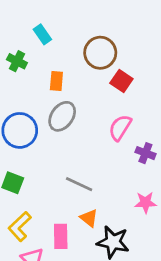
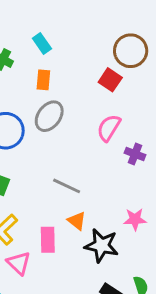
cyan rectangle: (42, 34) -> (42, 43), moved
brown circle: (100, 53) -> (131, 51), moved
pink star: (145, 202) -> (135, 219), moved

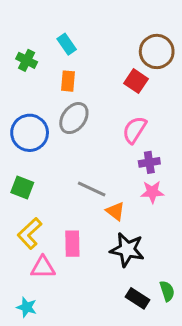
purple cross: (135, 154) -> (149, 162), moved, turned -30
pink star: (135, 219) -> (152, 192), moved
orange triangle: (77, 221) -> (115, 211), moved
pink triangle: (19, 263) -> (43, 267), turned -45

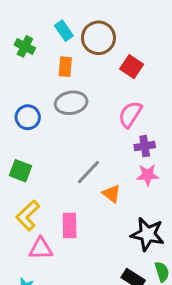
brown circle: (157, 51) -> (98, 38), moved
gray ellipse: (74, 118) -> (71, 103), turned 44
blue circle: (30, 133) -> (28, 117), size x0.7
gray line: (92, 189) -> (88, 172), turned -72
black star: (127, 250) -> (148, 234), moved

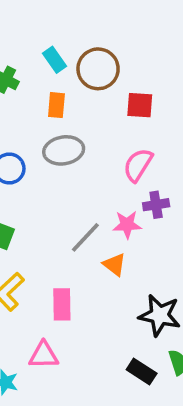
red square: (132, 67) -> (140, 105), turned -30
pink star: (148, 175) -> (127, 225), moved
pink triangle: (41, 249) -> (44, 355), moved

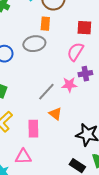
orange rectangle: (56, 105) -> (45, 24), moved
red square: (140, 105) -> (84, 28), moved
orange triangle: (114, 265) -> (55, 114), moved

